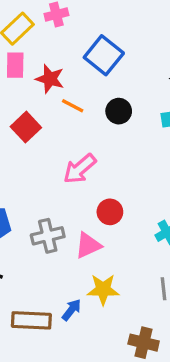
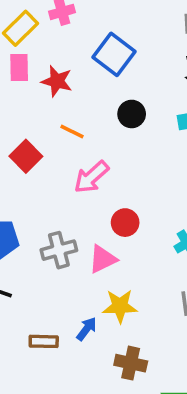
orange line: (73, 106) -> (72, 132), moved
red square: (26, 127) -> (26, 156), moved
brown rectangle: (31, 320) -> (44, 341), size x0.7
brown cross: (144, 343) -> (131, 363), moved

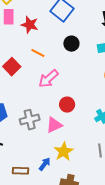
yellow star: (120, 306) -> (64, 151), turned -30

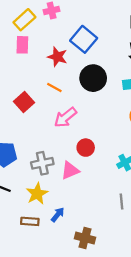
red star: (30, 25) -> (57, 57), moved
black circle: (71, 44) -> (93, 78), size x1.5
yellow star: (64, 151) -> (37, 194), moved

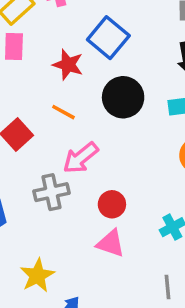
gray cross: (42, 163) -> (52, 192), moved
pink triangle: (70, 170) -> (111, 243), moved, turned 42

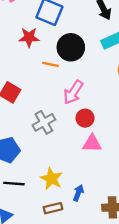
orange line: (63, 112) -> (50, 64), moved
pink arrow: (81, 158) -> (73, 92), moved

